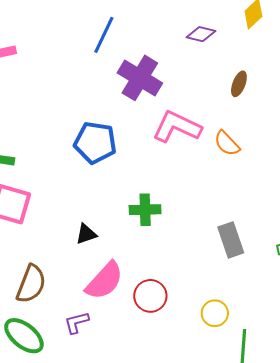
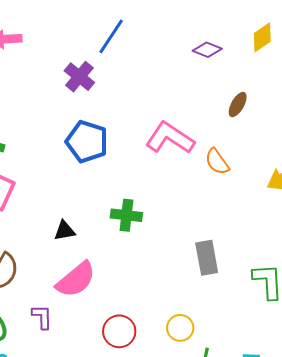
purple cross: (140, 78) -> (79, 77), moved, size x0.7
red circle: (150, 296) -> (119, 331), moved
purple L-shape: (77, 323) -> (42, 317), turned 96

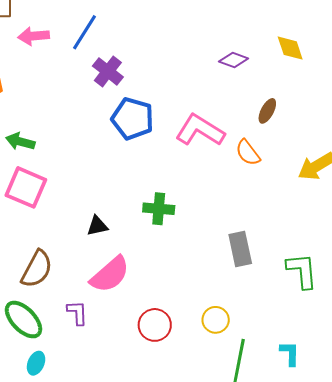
blue line: (111, 36) -> (84, 32), moved
yellow diamond: (262, 37) -> (290, 48), moved, turned -72
purple diamond: (207, 50) -> (234, 60), moved
brown ellipse: (238, 105) -> (267, 111), moved
blue pentagon: (87, 142) -> (133, 119), moved

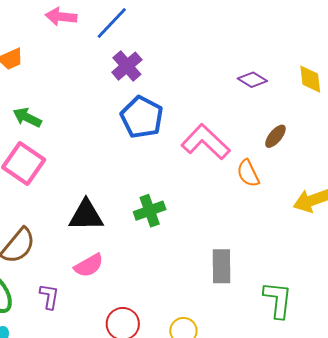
green cross: (159, 209) -> (150, 211), turned -36
black triangle: (97, 226) -> (86, 215), size x1.6
pink semicircle: (110, 275) -> (89, 265), size x0.7

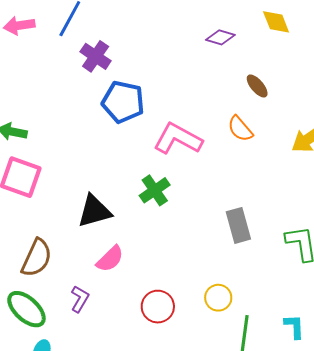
brown ellipse: (275, 136) -> (257, 86), turned -65
pink L-shape: (206, 142) -> (178, 139), moved
purple L-shape: (49, 296) -> (80, 299), turned 36

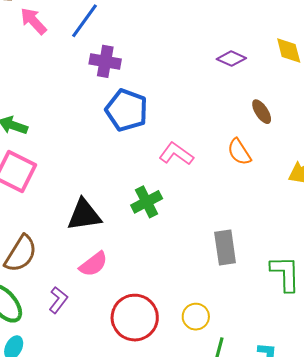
pink arrow: (19, 26) -> (33, 21), turned 48
purple cross: (96, 56) -> (105, 61), turned -32
pink L-shape: (178, 139) -> (176, 154), size x0.7
red circle: (158, 307) -> (135, 318), size x1.4

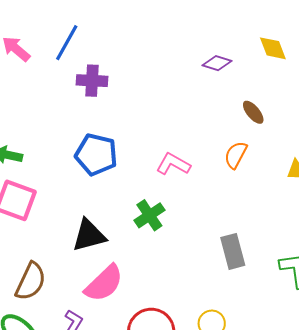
blue pentagon: (127, 110) -> (96, 155), moved
orange semicircle: (239, 152) -> (236, 155), turned 68
pink semicircle: (93, 264) -> (104, 283), size x1.4

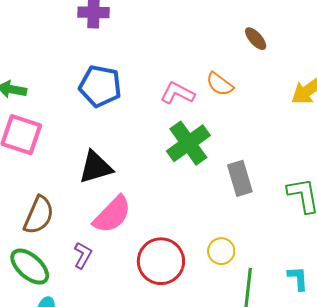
orange semicircle: (236, 155) -> (220, 84), moved, turned -80
green cross: (149, 215) -> (188, 143), moved, size x1.4

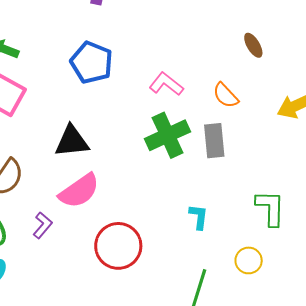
orange semicircle: (220, 84) -> (226, 95), moved
gray rectangle: (240, 178) -> (214, 141), moved
yellow circle: (221, 251) -> (249, 260), moved
cyan L-shape: (298, 278) -> (199, 217), moved

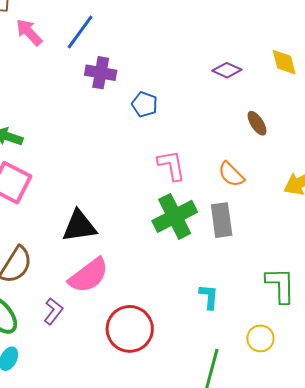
blue pentagon: (92, 62) -> (145, 104), moved, size x0.6
pink L-shape: (166, 84) -> (171, 165), turned 44

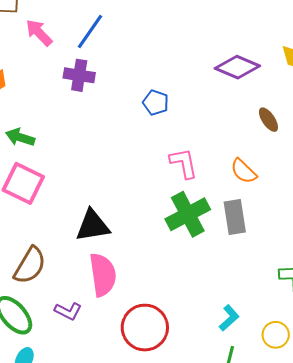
purple diamond: (227, 70) -> (237, 67), size x1.5
purple cross: (101, 73) -> (79, 75), moved
pink semicircle: (89, 275) -> (103, 275), turned -60
cyan L-shape: (209, 297) -> (229, 318), moved, turned 44
purple L-shape: (53, 311) -> (68, 311), turned 80

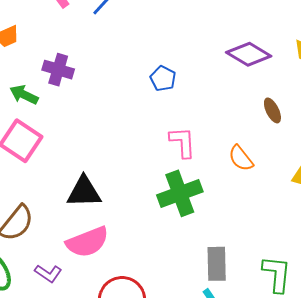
purple cross: (79, 75) -> (58, 70), moved
gray rectangle: (235, 217) -> (217, 264), moved
pink semicircle: (103, 275) -> (87, 242), turned 69

